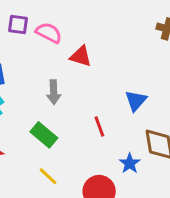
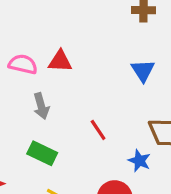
pink semicircle: (49, 33) -> (23, 64), moved
blue triangle: (136, 101) -> (143, 71), moved

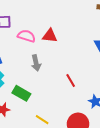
green rectangle: (42, 153) -> (21, 93), moved

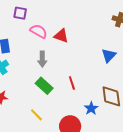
green rectangle: (21, 93) -> (44, 86), moved

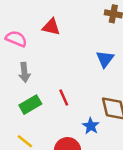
red triangle: (61, 36) -> (51, 27), moved
green rectangle: (44, 86) -> (30, 105), turned -66

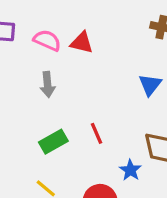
pink semicircle: (16, 39) -> (47, 40), moved
gray arrow: (24, 72) -> (48, 85), moved

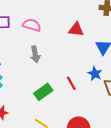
red triangle: (82, 43) -> (76, 29), moved
blue star: (130, 170) -> (95, 74), moved

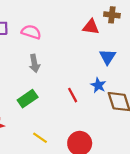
red triangle: (76, 29) -> (91, 27), moved
green rectangle: (43, 92) -> (28, 99), moved

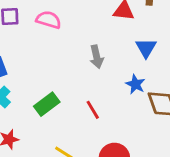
gray arrow: (34, 63) -> (97, 57), moved
red line: (73, 95) -> (93, 110), moved

